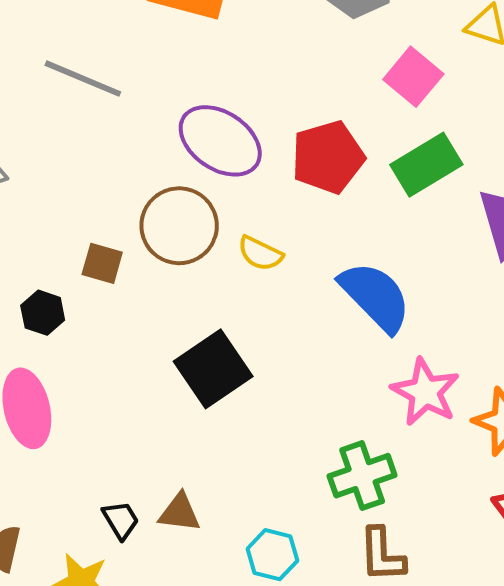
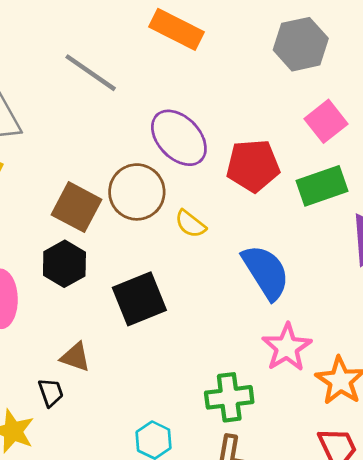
brown square: (102, 263) -> (76, 207), size x1.6
black hexagon: (43, 313) -> (64, 264), moved, size x1.4
brown triangle: (179, 513) -> (75, 357), moved

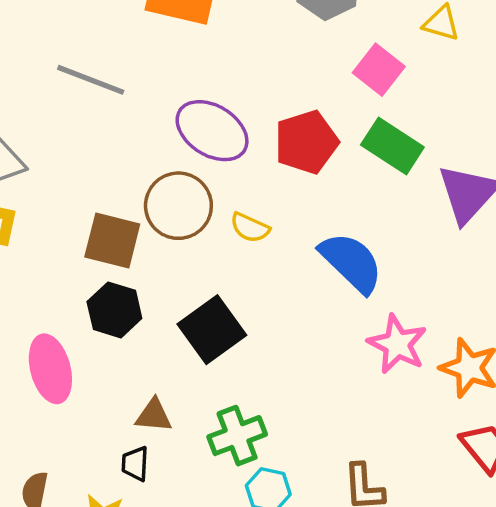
green rectangle: (322, 186) -> (392, 146), turned 66
black trapezoid: (51, 392) -> (135, 464), turned -144
green cross: (229, 397) -> (237, 436), moved

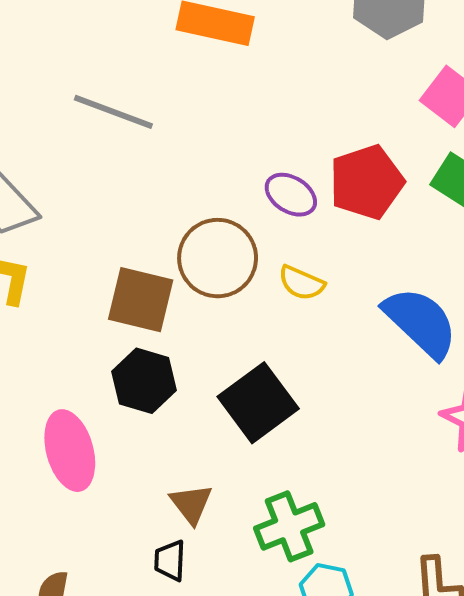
purple ellipse: (212, 131) -> (291, 195), moved, size x0.6
brown triangle: (154, 415) -> (191, 504), turned 48

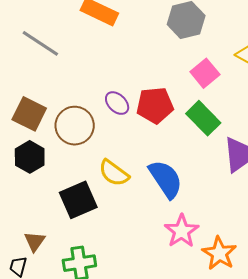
yellow semicircle: (302, 283) -> (114, 173), moved, size x1.4
brown square: (141, 300) -> (29, 114), moved
black hexagon: (144, 381) -> (30, 157), moved

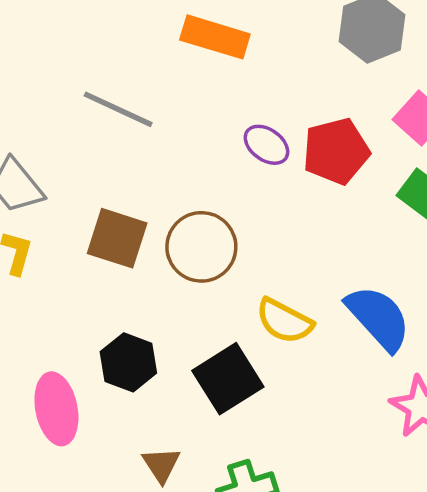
purple ellipse: (117, 103) -> (266, 145), moved
red pentagon: (155, 105) -> (336, 151), moved
black hexagon: (30, 157) -> (128, 362), moved

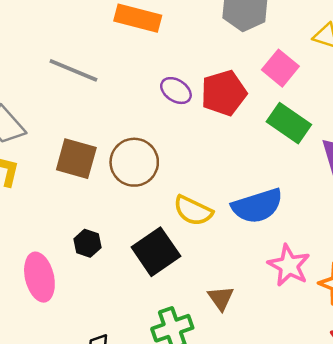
blue semicircle: (378, 318) -> (257, 206), turned 117
black hexagon: (128, 362) -> (87, 243), size x0.7
brown triangle: (161, 465) -> (221, 298), moved

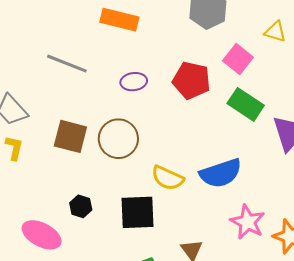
purple ellipse: (176, 91) -> (134, 82), moved, turned -40
red pentagon: (224, 93) -> (191, 80), turned 30
black square: (156, 252) -> (138, 212), turned 33
pink ellipse: (39, 277) -> (42, 235), turned -48

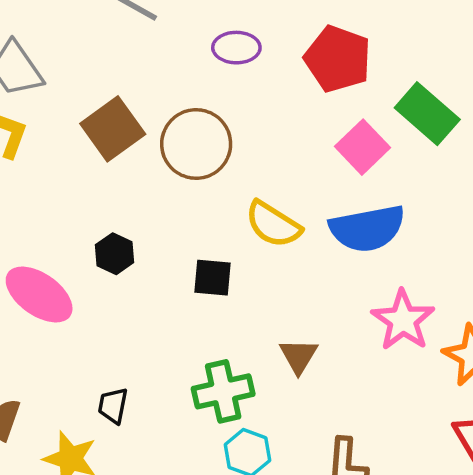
pink square: (238, 59) -> (363, 147), moved
brown square: (70, 136) -> (113, 129), turned 32
black square: (138, 212) -> (212, 278), size x0.6

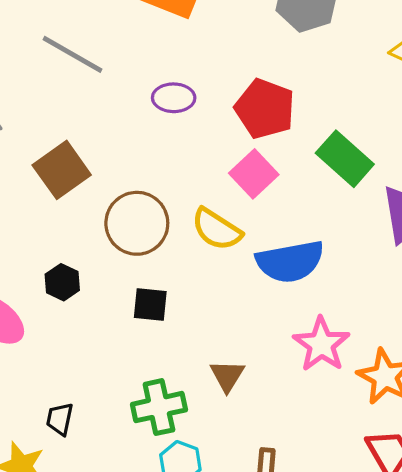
brown circle: (196, 144) -> (137, 223), moved
pink square: (363, 147) -> (254, 174), moved
yellow semicircle: (273, 224) -> (217, 229), moved

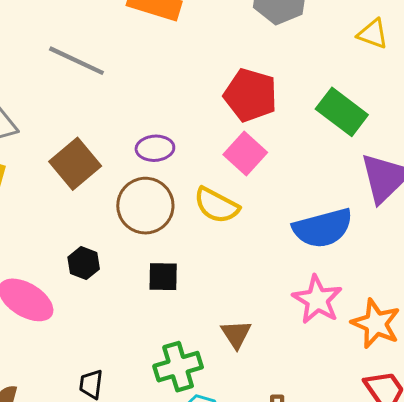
purple ellipse: (174, 98) -> (155, 148), moved
green rectangle: (345, 159) -> (342, 112), moved
blue semicircle: (290, 262) -> (323, 228), moved

